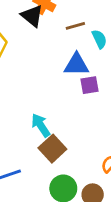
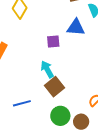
purple square: (90, 85) -> (53, 41), moved

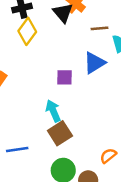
blue triangle: (76, 27) -> (94, 63), turned -42

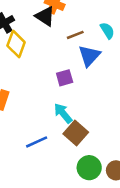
brown line: (100, 28) -> (75, 35), moved
blue line: (17, 150) -> (37, 142), moved

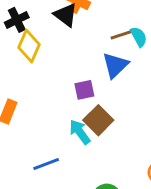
brown line: (75, 35) -> (121, 35), moved
brown square: (76, 133) -> (98, 120), moved

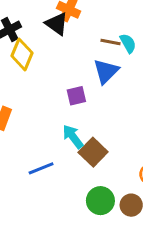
brown line: (121, 35) -> (111, 42), turned 30
brown square: (98, 120) -> (93, 152), moved

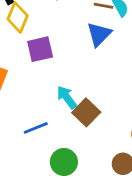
purple square: (76, 96) -> (40, 49), moved, size x1.4
green circle: (100, 201) -> (64, 162), moved

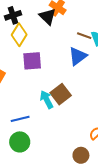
brown square: (86, 112) -> (61, 94), moved
green circle: (64, 162) -> (20, 142), moved

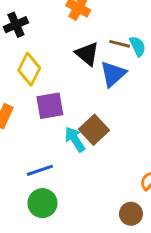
black triangle: (48, 17) -> (87, 54), moved
yellow diamond: (19, 35) -> (29, 69), moved
purple square: (32, 61) -> (50, 106), moved

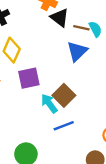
black triangle: (87, 54) -> (60, 18), moved
blue line: (40, 170) -> (64, 126), moved

